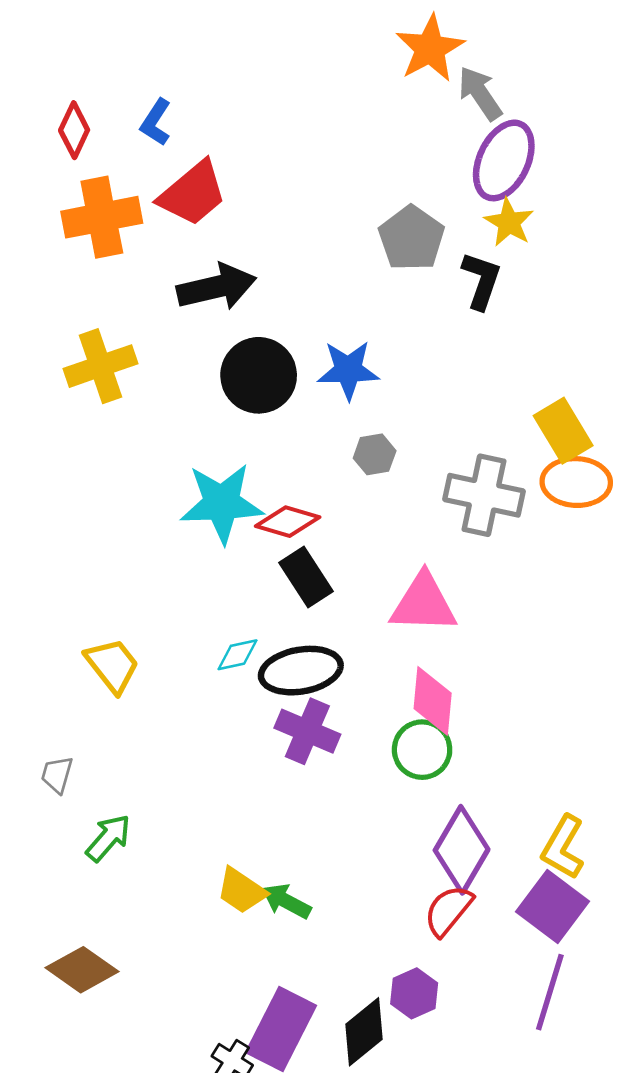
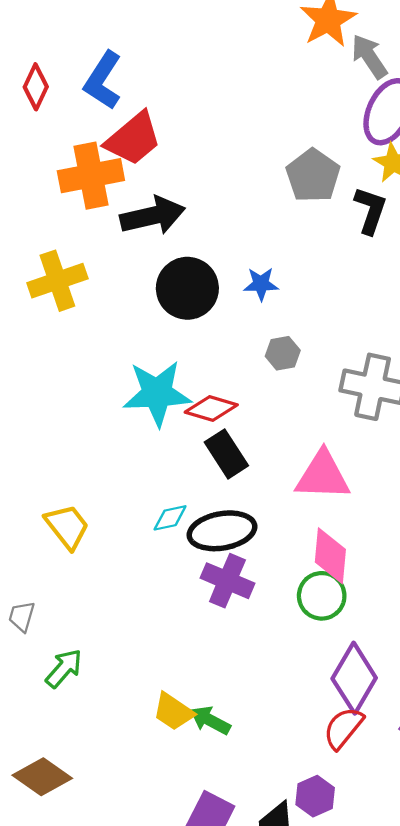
blue L-shape: (156, 122) -> (103, 80), size x1.5
orange cross: (102, 217) -> (91, 176), moved
blue star: (348, 370) -> (261, 284), size x0.7

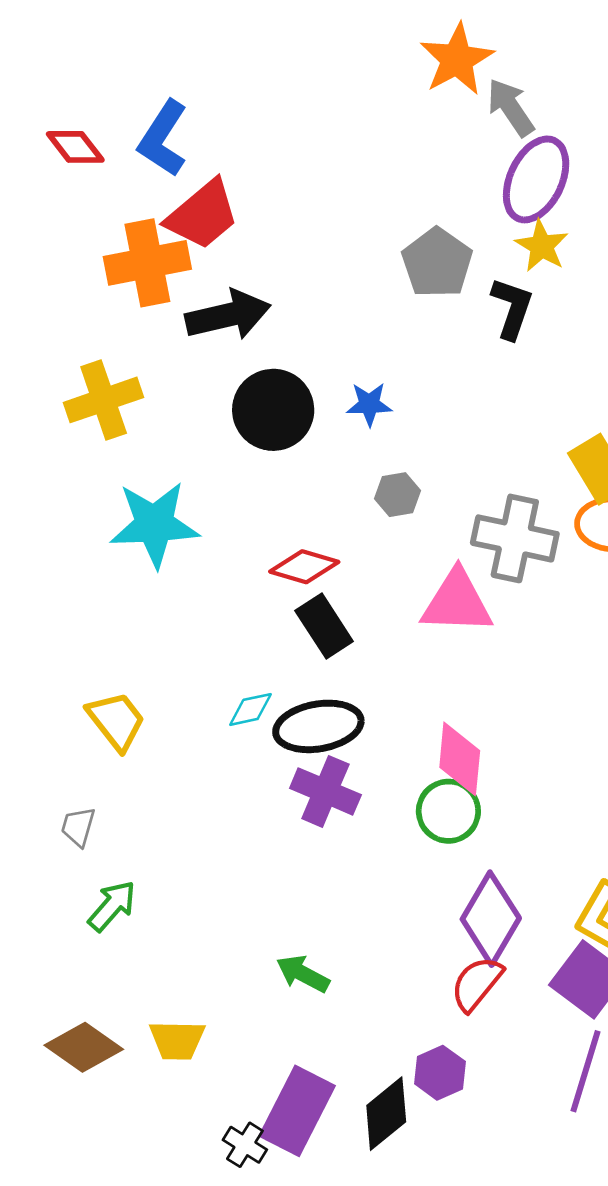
red diamond: (36, 87) -> (75, 147), turned -63
cyan star: (157, 393) -> (154, 524), moved
pink triangle: (323, 476) -> (457, 602), moved
gray trapezoid: (22, 616) -> (78, 827), moved
yellow trapezoid: (173, 712) -> (177, 1040), moved, turned -33

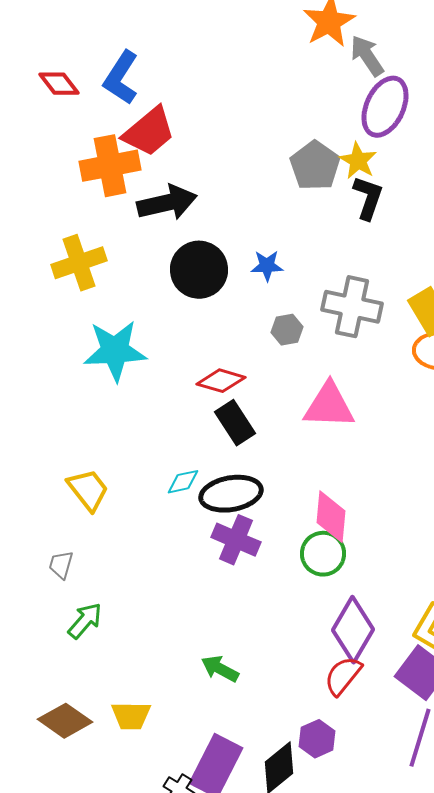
yellow star: (542, 246) -> (358, 161), moved
gray cross: (515, 538) -> (352, 307), moved

